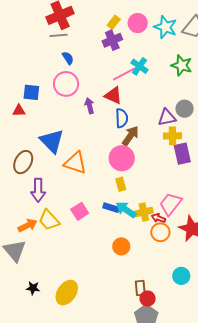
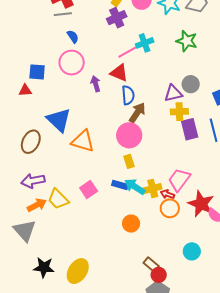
cyan cross: (140, 66) -> (145, 43), turned 36
purple arrow: (38, 190) -> (33, 181), moved, turned 80
black star: (33, 288) -> (44, 267), size x1.5
brown rectangle: (140, 288) -> (151, 264), turned -42

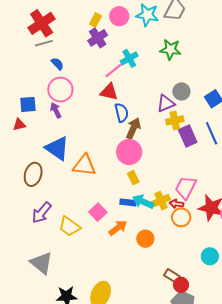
purple arrow: (96, 84) -> (56, 110), moved
purple arrow: (33, 181) -> (42, 213), turned -30
orange arrow: (37, 205) -> (118, 228), moved

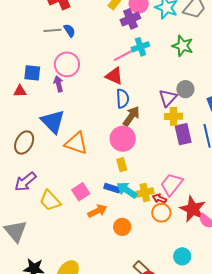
purple cross: (98, 38) -> (130, 19), moved
gray line: (44, 43) -> (52, 30), moved
blue semicircle: (57, 64) -> (69, 31), moved
purple triangle: (166, 103) -> (168, 98), turned -36

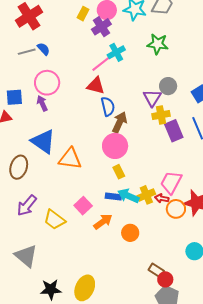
orange circle: (161, 213) -> (176, 209), moved

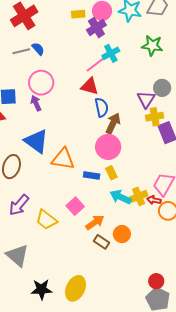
yellow rectangle: (83, 14) -> (78, 14), turned 56
blue rectangle: (113, 196) -> (92, 176), moved
brown rectangle: (156, 270) -> (102, 242), moved

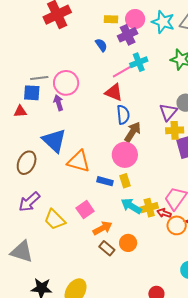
blue semicircle: (38, 49) -> (101, 45), moved
gray line: (21, 51) -> (39, 78), moved
gray triangle: (17, 255) -> (22, 252), turned -30

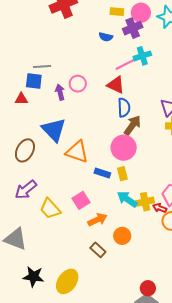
blue semicircle: (101, 45) -> (106, 37), turned 136
pink circle: (66, 83) -> (78, 84), moved, size x0.7
brown rectangle: (107, 248) -> (98, 250), moved

